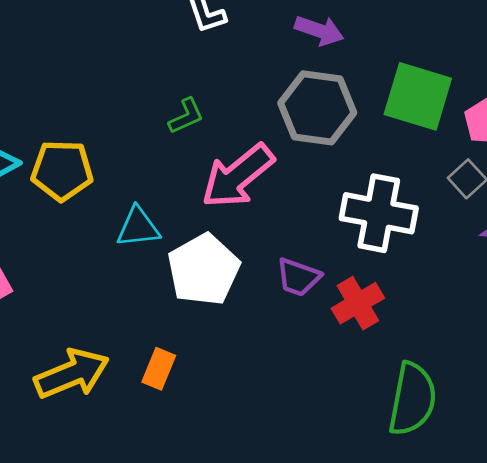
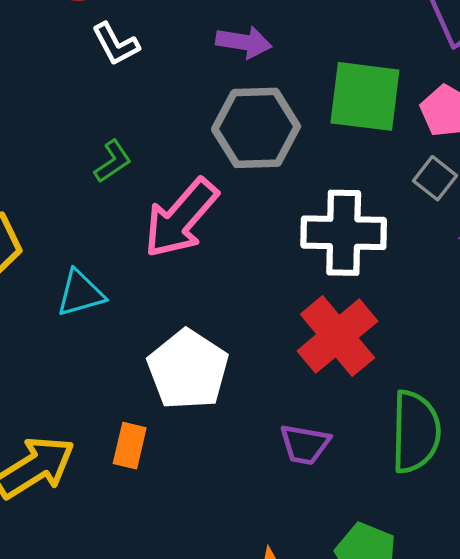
white pentagon: (204, 270) -> (188, 370), moved
purple trapezoid: (298, 277) -> (305, 444), moved
red cross: (358, 303) -> (337, 336), size x1.4

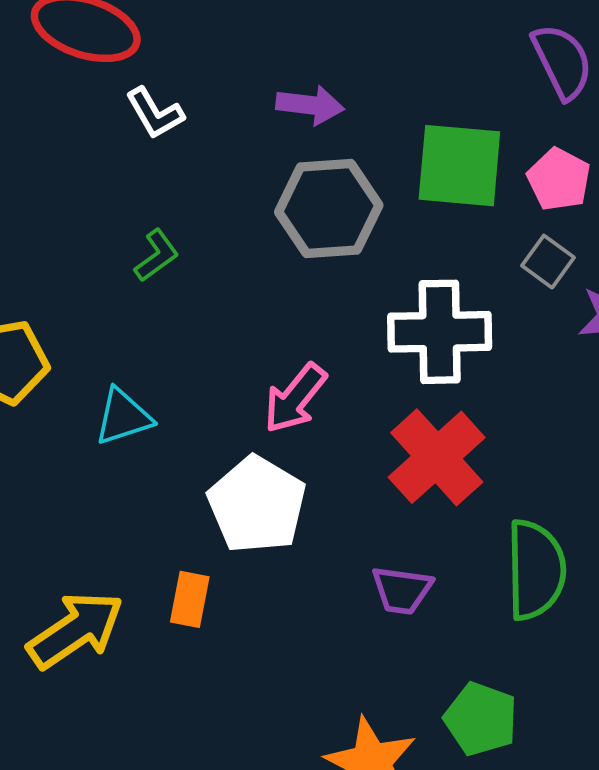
pink arrow: (181, 218) -> (295, 398), moved, size x0.7

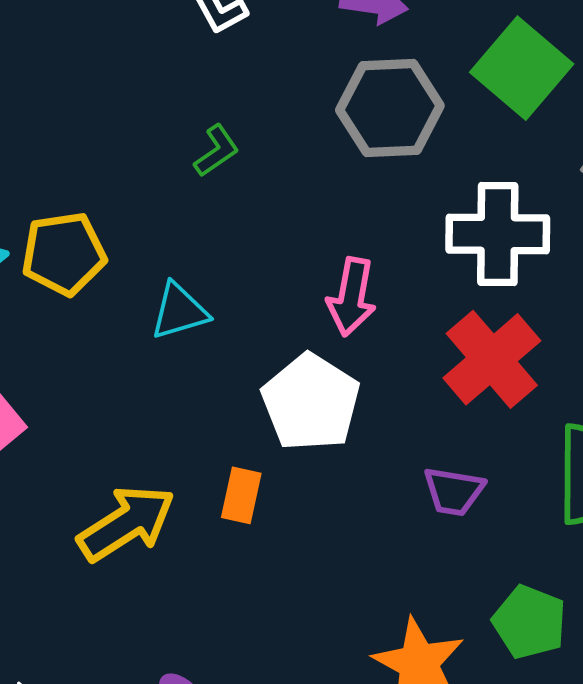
green square: (459, 166) -> (522, 68), turned 34
pink arrow: (295, 398) -> (352, 297), turned -30

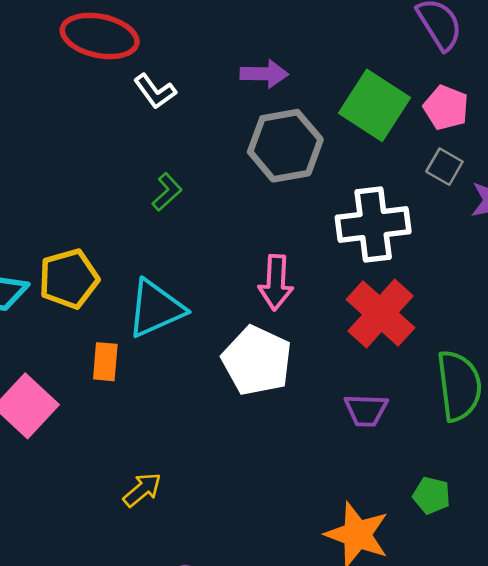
cyan triangle: (179, 311) -> (156, 309), size x1.4
orange rectangle: (241, 495) -> (105, 362), moved
yellow arrow: (126, 523) -> (142, 490), moved, size x0.6
green pentagon: (529, 622) -> (432, 495), size x0.7

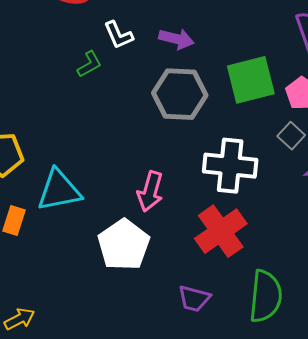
white L-shape: (155, 91) -> (119, 35), moved
green square: (375, 105) -> (251, 80), turned 30
green L-shape: (167, 192) -> (90, 64), moved

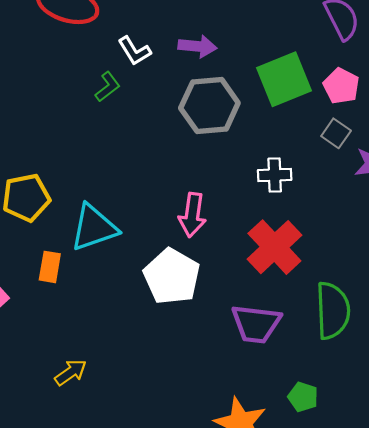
white cross: (230, 166) -> (275, 175), size x0.6
purple trapezoid: (194, 299) -> (256, 324), size x1.4

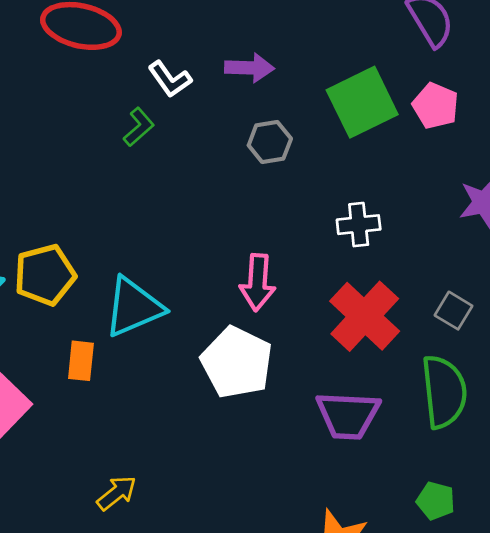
gray hexagon: (209, 106) -> (270, 142), size x0.6
gray square: (336, 133) -> (454, 311), moved
green pentagon: (303, 397) -> (436, 501), moved

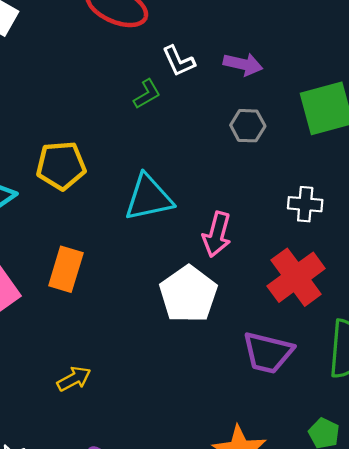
yellow pentagon: (45, 275) -> (61, 166), moved
cyan triangle: (134, 307) -> (149, 198), moved
orange rectangle: (81, 361) -> (66, 269), size x1.4

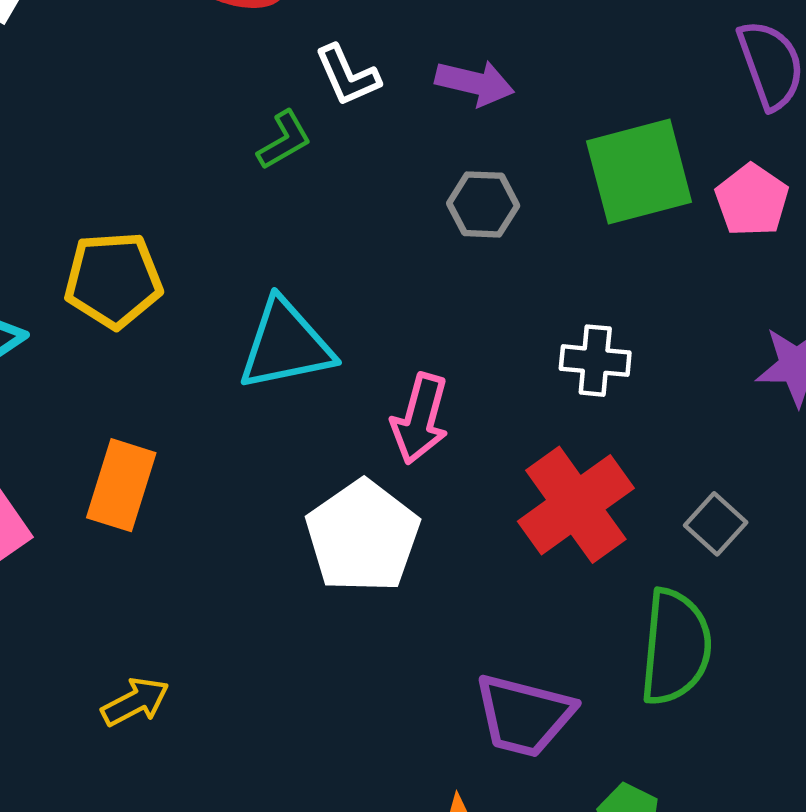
purple trapezoid: (268, 353) -> (524, 715), moved

